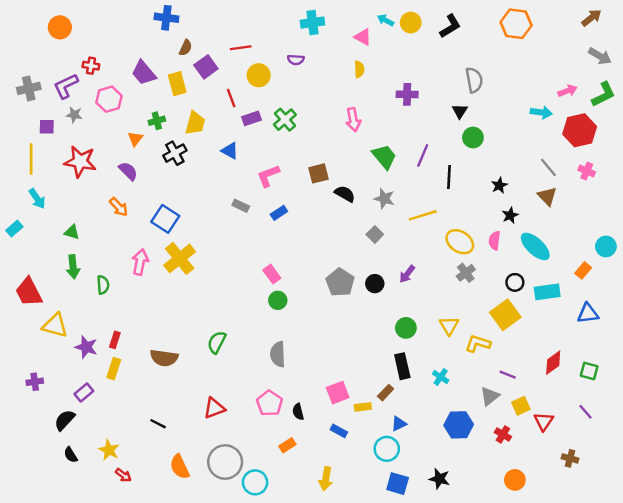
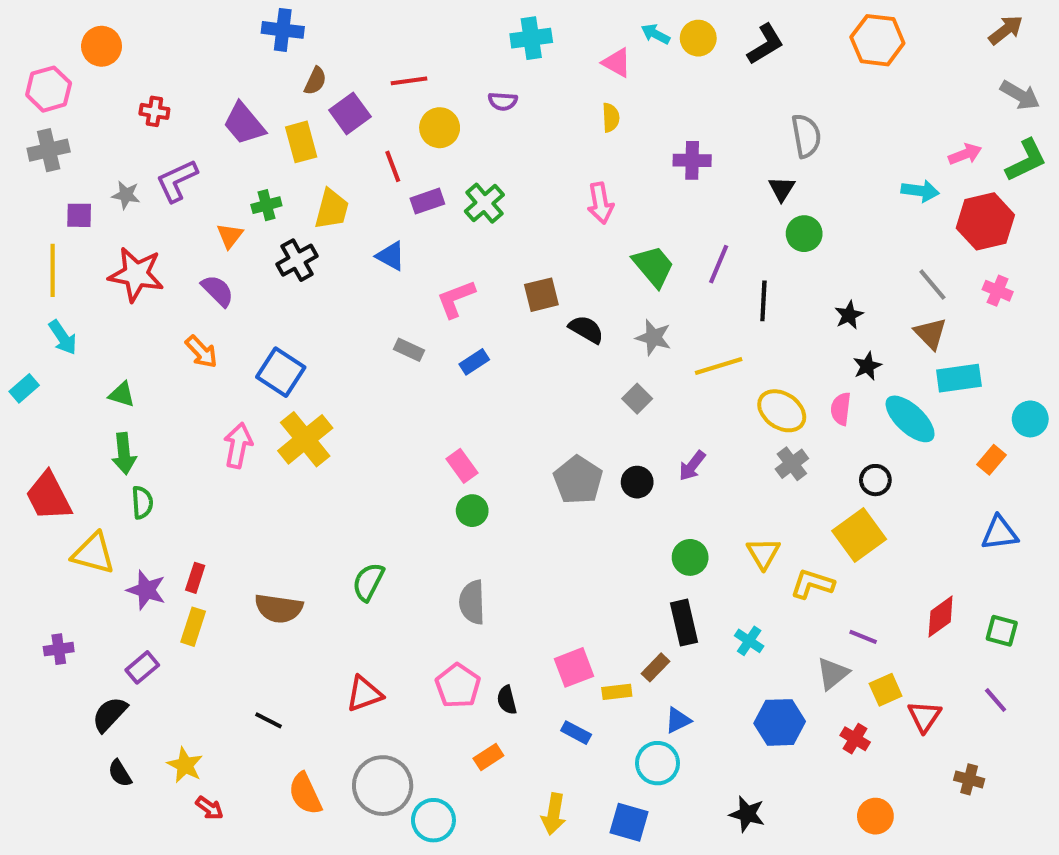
purple L-shape: (66, 86) -> (177, 181), moved
pink hexagon: (109, 99) -> (49, 89), moved
green semicircle: (103, 285) -> (142, 502), moved
cyan rectangle: (547, 292) -> (959, 378), moved
blue square: (398, 484) -> (629, 822), moved

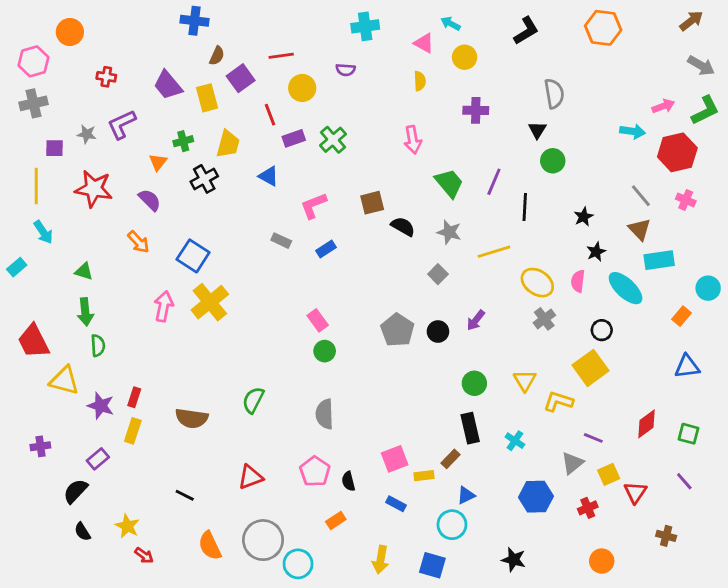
yellow circle: (698, 38) -> (465, 57), moved
red cross: (855, 739) -> (588, 508), turned 36

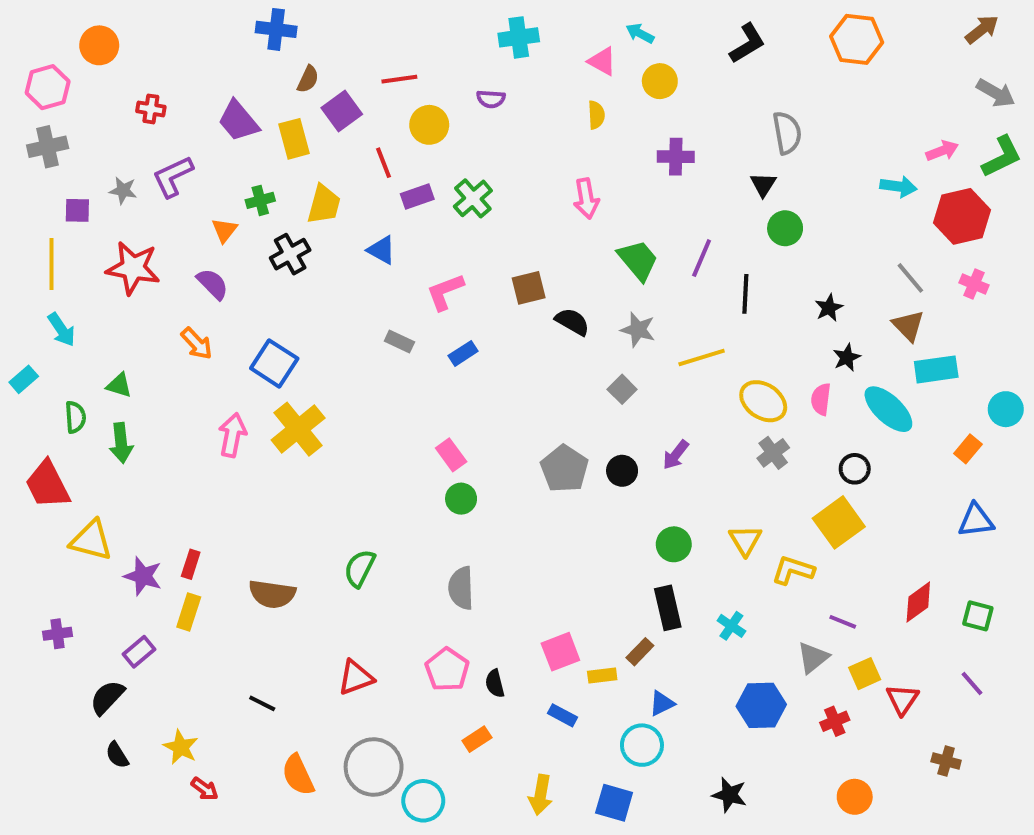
green semicircle: (98, 346) -> (75, 417), moved

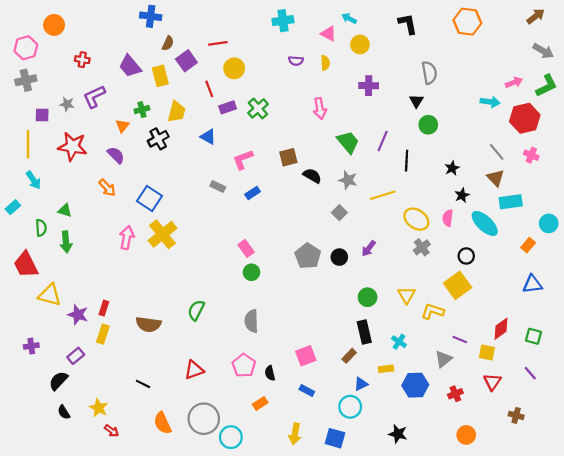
black L-shape: (747, 43) -> (408, 24), turned -70
purple semicircle: (491, 99) -> (296, 61), moved
yellow square: (865, 674) -> (487, 353), moved, turned 35
yellow rectangle: (602, 676) -> (386, 369), moved

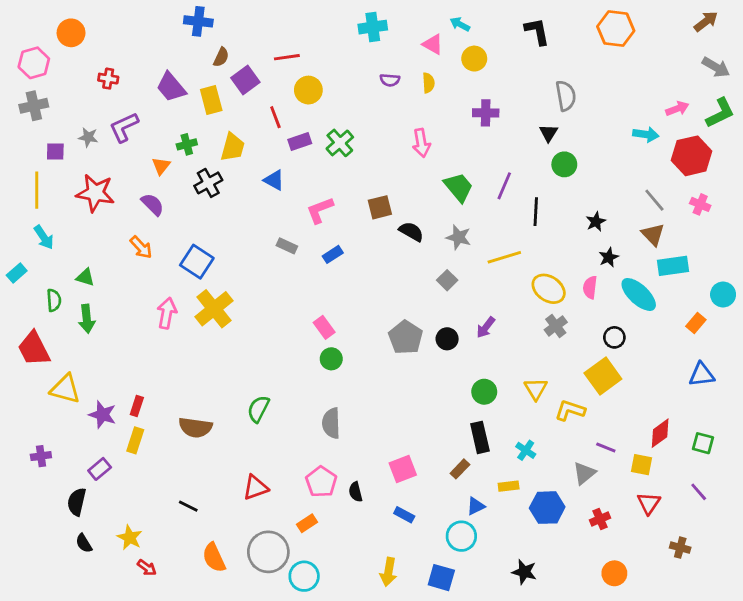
black semicircle: (58, 381) -> (77, 502), turned -30
orange rectangle: (260, 404) -> (307, 523), moved

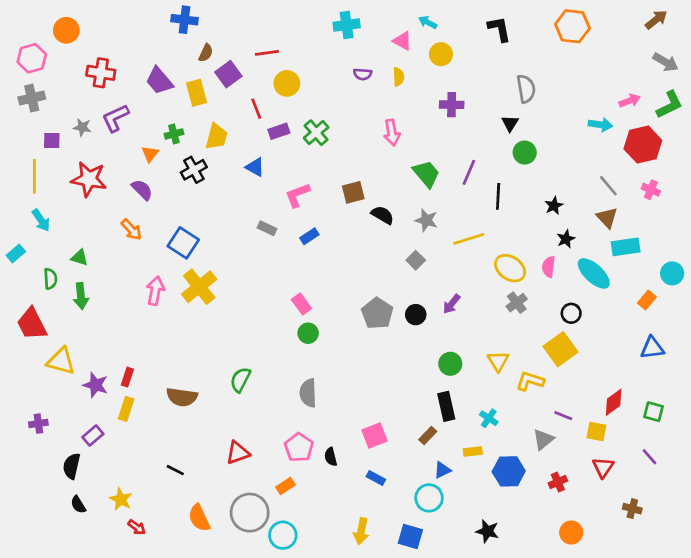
red cross: (108, 79) -> (101, 73), size x1.5

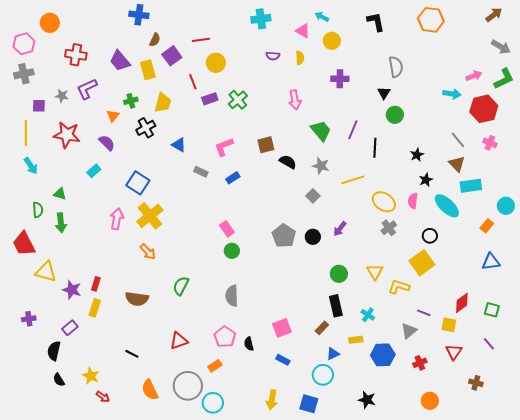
blue triangle: (255, 167) -> (179, 145), moved
orange arrow: (131, 230) -> (148, 252), moved
cyan rectangle: (16, 253) -> (94, 171), moved

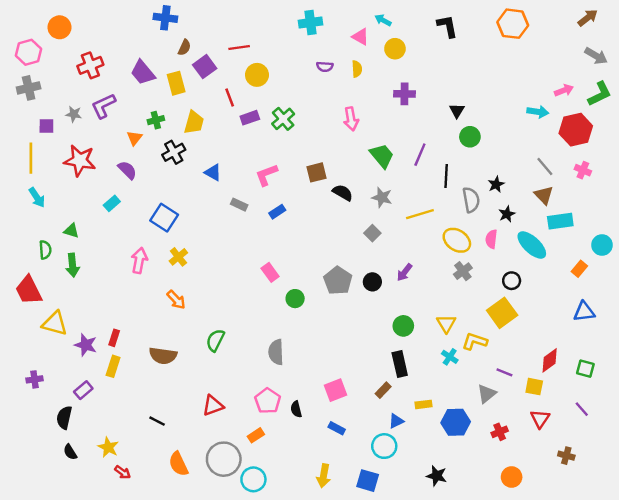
red cross: (76, 55) -> (90, 65), turned -30
gray semicircle: (396, 67) -> (471, 200), moved
yellow cross: (150, 216) -> (178, 257), size x0.6
green circle: (232, 251) -> (295, 299), moved
cyan cross: (368, 315) -> (450, 357), moved

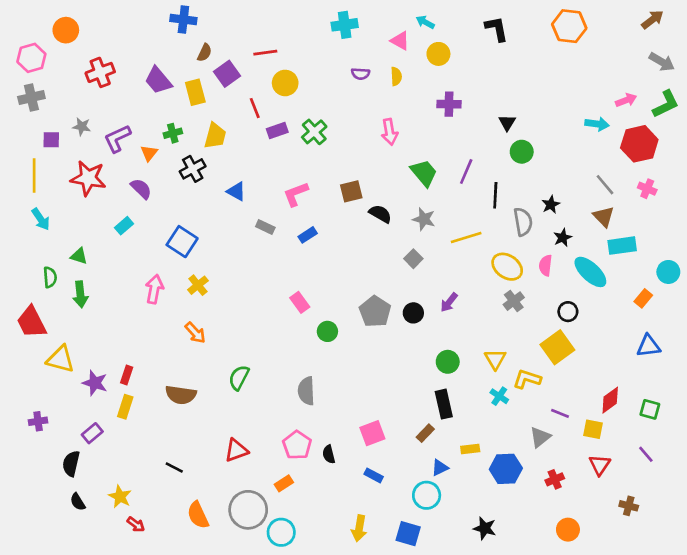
purple L-shape: (104, 106) -> (117, 138), moved

